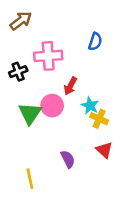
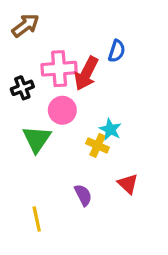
red arrow: (70, 86) -> (86, 73), moved, size x1.5
pink circle: (52, 106) -> (62, 110), moved
yellow cross: (99, 119) -> (98, 145), moved

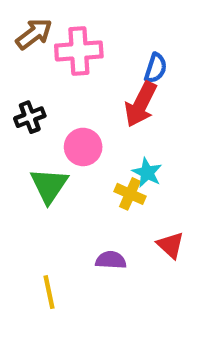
pink cross: (59, 69) -> (79, 51), moved
red arrow: (86, 73) -> (141, 104), moved
purple semicircle: (83, 195) -> (111, 260), turned -60

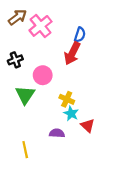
pink cross: (79, 51) -> (40, 26), turned -35
cyan star: (147, 173) -> (71, 113), moved

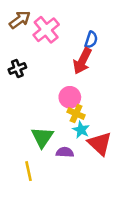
pink circle: (43, 75) -> (70, 97), moved
green triangle: (25, 95) -> (42, 137), moved
red triangle: (88, 126) -> (100, 144), size x1.5

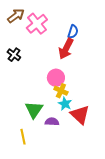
black cross: (17, 69) -> (14, 55), turned -32

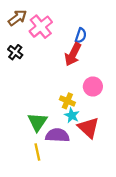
black cross: (14, 55) -> (15, 52), moved
pink circle: (56, 78) -> (93, 87), moved
purple semicircle: (52, 122) -> (57, 135), size x1.5
yellow line: (23, 137) -> (37, 152), moved

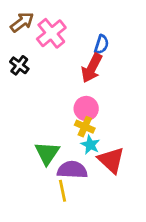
pink circle: (93, 87) -> (86, 109), moved
yellow line: (37, 152) -> (62, 191), moved

